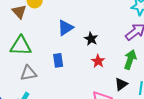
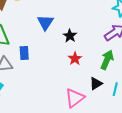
blue triangle: (65, 28) -> (45, 22), turned -30
blue rectangle: (58, 60) -> (24, 53), moved

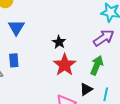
blue triangle: (45, 22) -> (16, 27), moved
red star: (75, 59) -> (65, 65), size x1.6

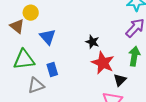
black triangle: (86, 89) -> (120, 80), moved

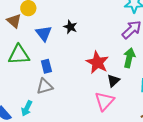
black star: (92, 42) -> (70, 27), moved
gray triangle: (36, 85) -> (45, 86), moved

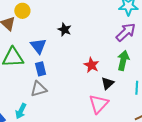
blue triangle: (44, 33) -> (38, 46), moved
red star: (97, 62) -> (91, 65), size x0.7

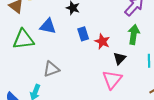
blue triangle: (38, 46) -> (48, 26), turned -36
blue rectangle: (41, 69) -> (83, 34), moved

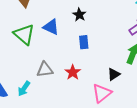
green triangle: (23, 39) -> (24, 34), turned 35
red star: (102, 41) -> (73, 72), moved

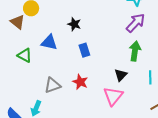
green triangle: (24, 34) -> (25, 55), size x0.7

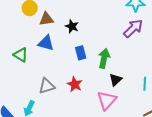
brown triangle: (18, 22) -> (46, 19), moved, turned -49
green arrow: (135, 51) -> (104, 58), moved

